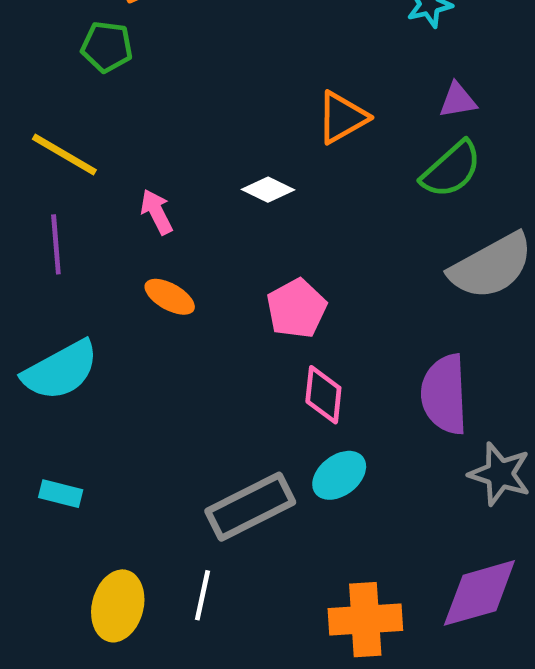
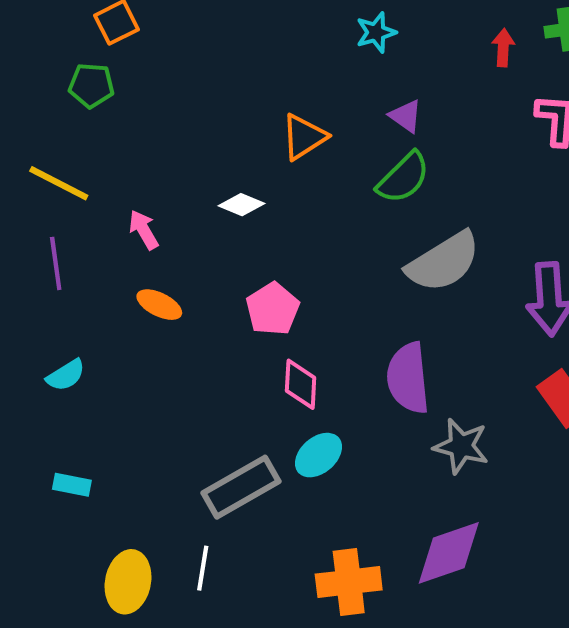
purple triangle: (458, 100) -> (406, 116), turned 48
cyan semicircle: (61, 370) -> (66, 375), size x0.6

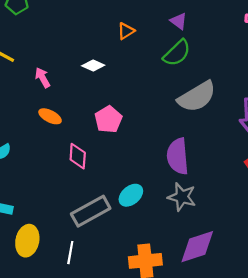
orange triangle: (304, 137) -> (126, 31), size x0.7
pink diamond: (301, 384) -> (78, 156), moved
gray star: (461, 446) -> (182, 197), moved
yellow ellipse: (128, 582) -> (27, 241), moved

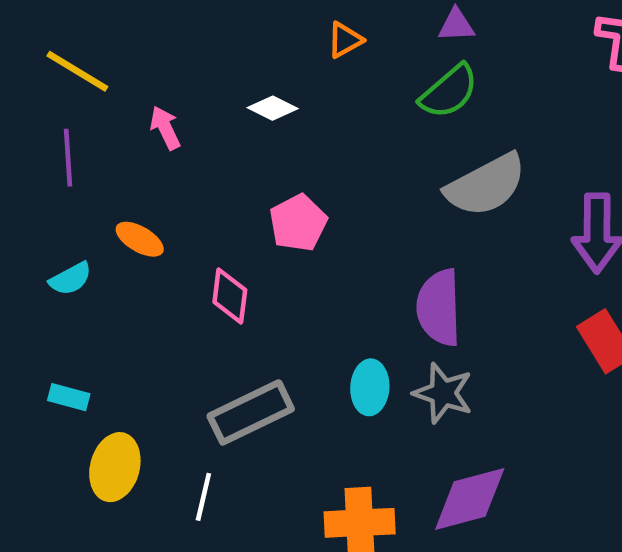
purple triangle: (179, 21) -> (456, 25), turned -42
orange ellipse: (50, 116) -> (140, 239), moved
cyan ellipse: (131, 195) -> (370, 387), moved, turned -50

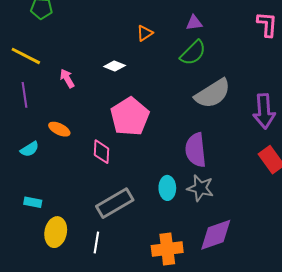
pink pentagon: (298, 223) -> (130, 117), size x1.5

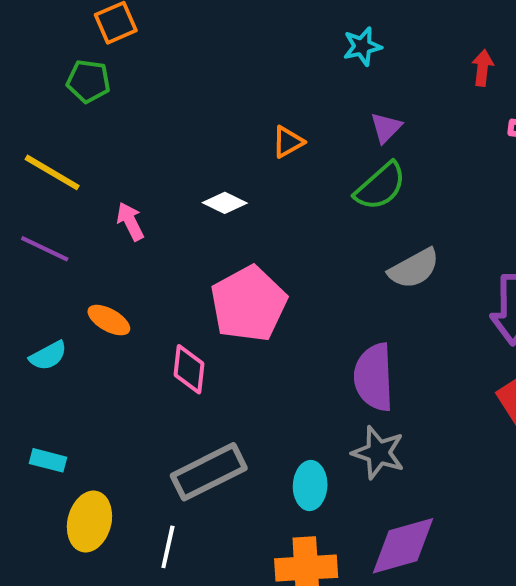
purple triangle: (194, 23) -> (386, 128), turned -42
gray semicircle: (213, 93) -> (414, 268), size x0.7
purple line: (24, 95) -> (45, 249), turned -60
cyan ellipse: (167, 188) -> (310, 486), moved

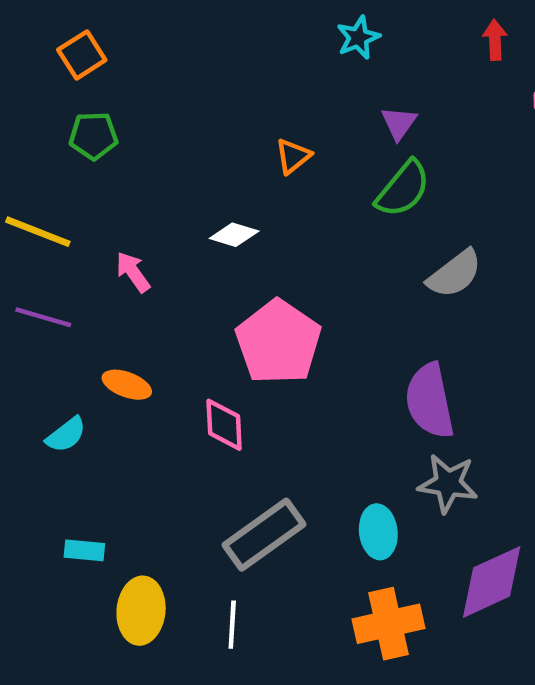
green pentagon: (88, 81) -> (94, 136), moved

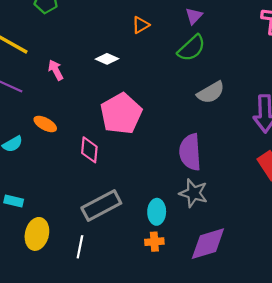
orange cross: (389, 624) -> (154, 242), moved, size x0.6

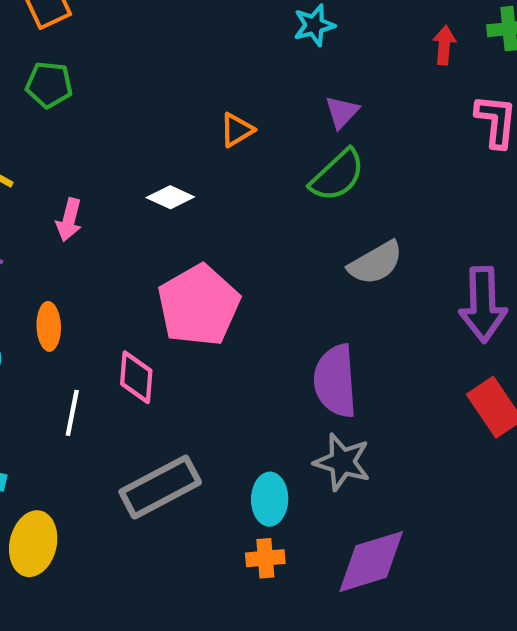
pink arrow: (56, 70) -> (69, 220), turned -138
orange ellipse: (45, 124) -> (49, 326), turned 60
white line: (80, 247) -> (72, 413), moved

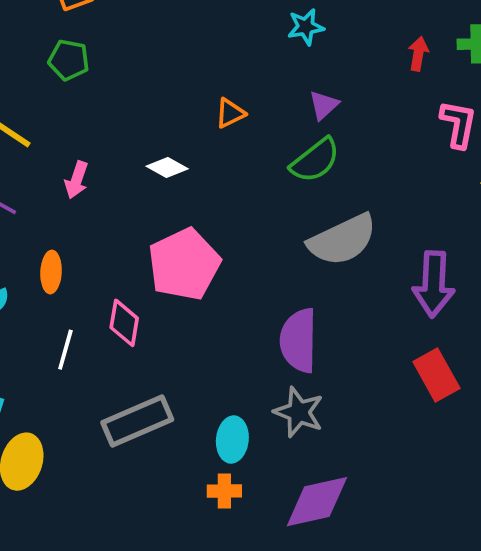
gray semicircle: (376, 263) -> (342, 240), size x1.4

